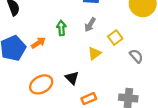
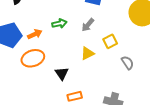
green arrow: (61, 28) -> (59, 23), turned 72
orange ellipse: (41, 84) -> (33, 58), moved

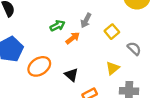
orange arrow: (35, 34) -> (73, 38), moved
yellow triangle: (87, 53) -> (113, 68), moved

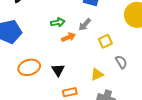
orange ellipse: (39, 66) -> (29, 67), moved

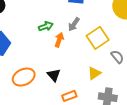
orange arrow: (68, 37) -> (59, 40), turned -40
yellow square: (105, 41) -> (98, 38), size x1.5

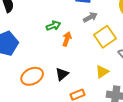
gray arrow: (74, 24) -> (90, 17), moved, turned -152
black triangle: (54, 75) -> (62, 74), turned 32

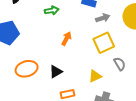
gray arrow: (90, 17) -> (103, 18), moved
green arrow: (53, 26) -> (52, 10), moved

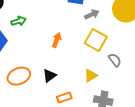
green arrow: (52, 10) -> (19, 21), moved
yellow square: (104, 43) -> (96, 40), turned -30

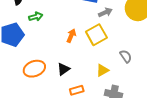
yellow square: (96, 40) -> (96, 35), moved, turned 30

